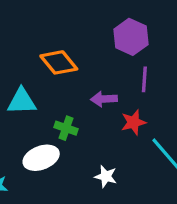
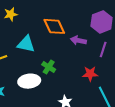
purple arrow: (104, 99) -> (78, 40), moved

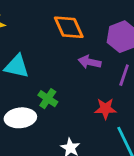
orange diamond: (54, 26) -> (69, 27), moved

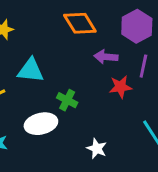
red star: (105, 109) -> (120, 87), moved

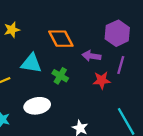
orange diamond: (80, 23) -> (61, 39), moved
green cross: (67, 100) -> (60, 76), moved

